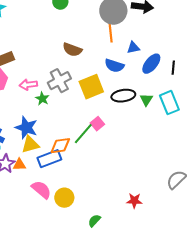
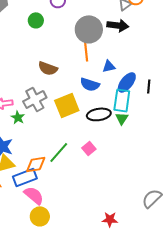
cyan rectangle: (169, 103) -> (122, 100), moved, turned 30
pink square: (97, 124) -> (89, 148), moved
pink semicircle: (41, 190) -> (34, 195), moved

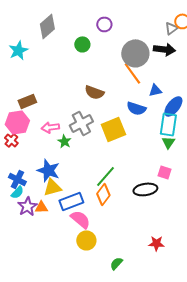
orange line: (86, 49) -> (132, 73), turned -30
black ellipse: (99, 114) -> (145, 189), moved
pink square: (89, 148) -> (164, 172), moved, turned -32
orange diamond: (36, 164) -> (103, 194), moved, turned -45

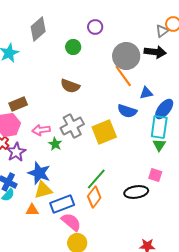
brown semicircle: (94, 92) -> (70, 86), moved
purple star: (27, 206) -> (16, 152), moved

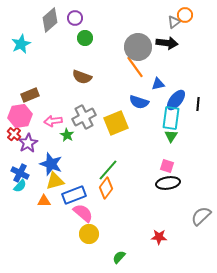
purple circle: (95, 27) -> (75, 18), moved
black ellipse: (136, 192) -> (168, 183), moved

